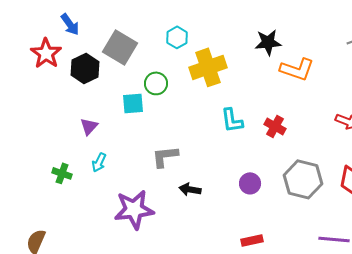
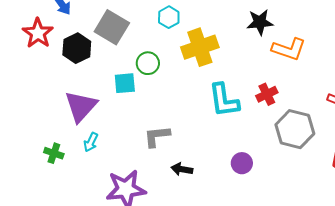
cyan L-shape: (232, 120) -> (224, 100), size x1.4
purple triangle: (89, 126) -> (81, 106), size x1.8
red cross: (275, 126) -> (267, 94), moved, turned 35
gray hexagon: (303, 179) -> (295, 129), moved

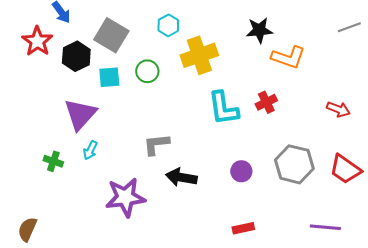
cyan square: (125, 83) -> (109, 77), moved
gray hexagon: (295, 129) -> (294, 164), moved
black arrow: (182, 169) -> (181, 177), size x1.4

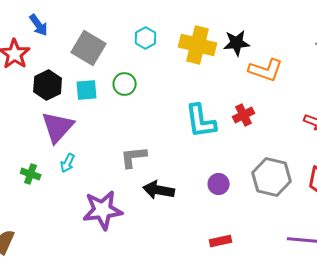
yellow cross: (199, 55) -> (198, 45), moved, turned 33
black hexagon: (76, 56) -> (48, 85), moved

